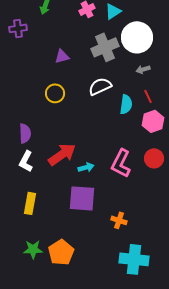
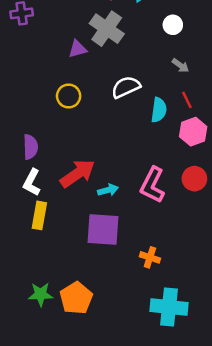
white circle: (137, 37) -> (173, 25), size x0.5
gray cross: (105, 47) -> (107, 29), moved, turned -32
gray arrow: (143, 69) -> (180, 65), turned -128
yellow rectangle: (30, 203) -> (39, 215), moved

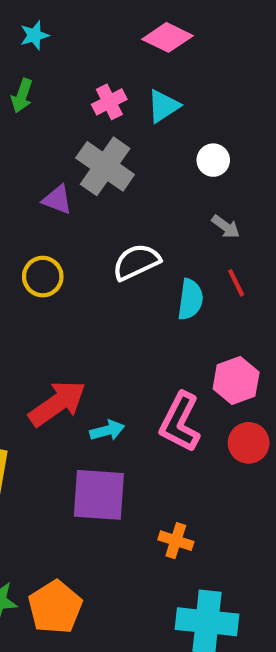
purple triangle: (77, 49) -> (57, 200), turned 36
pink hexagon: (193, 132) -> (236, 381), moved
red circle: (194, 179) -> (249, 443), moved

